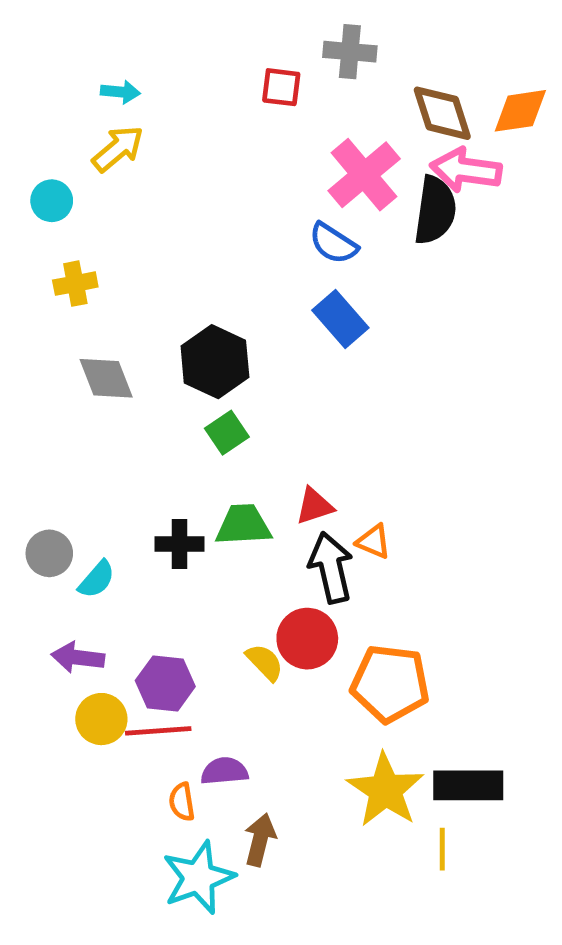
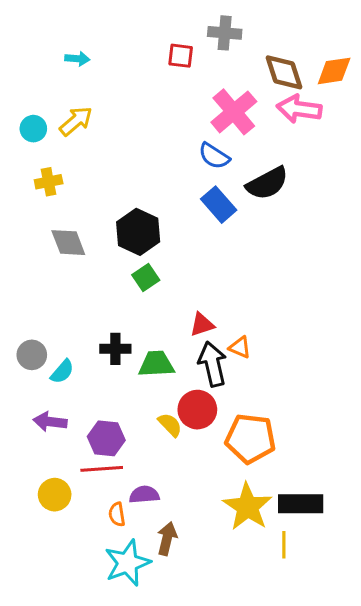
yellow arrow: (118, 149) -> (76, 121), moved
black semicircle: (435, 210) -> (267, 183), moved, turned 54
green trapezoid: (243, 525) -> (156, 364), moved
yellow circle: (101, 719) -> (55, 495), moved

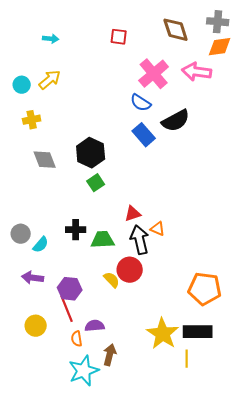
gray cross: (225, 33) -> (218, 22), moved
brown diamond: (284, 72) -> (176, 30), moved
orange pentagon: (251, 438) -> (205, 289), moved
red line: (102, 469) -> (67, 309), turned 72

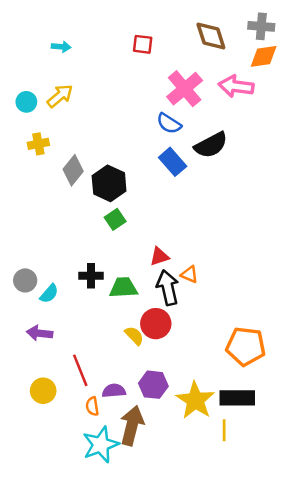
gray diamond: (45, 160) -> (73, 170), moved, turned 60
purple hexagon: (70, 289) -> (153, 385), moved
brown arrow: (110, 355) -> (132, 425), size x1.5

